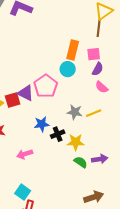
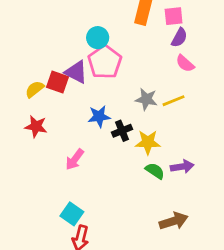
cyan circle: (68, 69) -> (98, 38), moved
red square: (13, 100) -> (58, 82), turned 35
pink arrow: (25, 154) -> (75, 159), turned -35

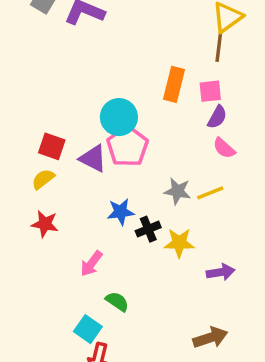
cyan circle: (98, 38) -> (119, 117), size x1.4
red square: (58, 82) -> (52, 146), moved
green semicircle: (155, 171) -> (117, 301), moved

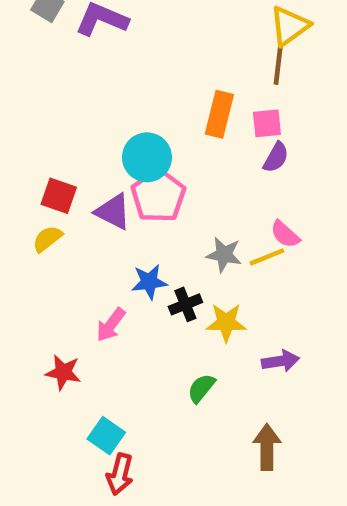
pink semicircle: (224, 148) -> (285, 234), moved
red star: (45, 224) -> (63, 372), moved
pink arrow: (91, 264) -> (111, 325), moved
green semicircle: (117, 301) -> (201, 388), moved, turned -85
brown arrow: (210, 338) -> (267, 447), turned -72

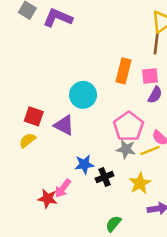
pink pentagon: (158, 196) -> (129, 126), moved
yellow star: (226, 323) -> (140, 183), moved, turned -30
red star: (63, 372) -> (48, 198), moved

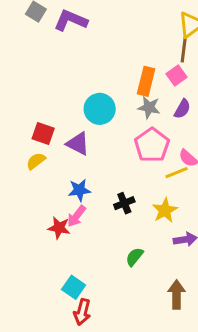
pink square: (150, 76) -> (177, 75), moved, turned -30
gray star: (126, 149) -> (149, 107), moved
blue star: (84, 164) -> (79, 190), moved

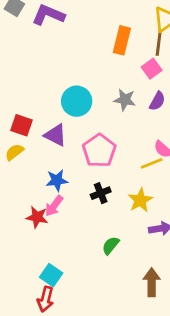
orange rectangle: (146, 81) -> (122, 40), moved
pink pentagon: (152, 145) -> (99, 151), moved
red arrow: (82, 312) -> (46, 299), moved

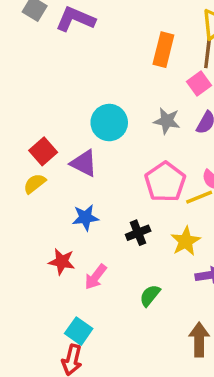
red square: (21, 125) -> (43, 151), turned 30
pink pentagon: (99, 151) -> (165, 182), moved
pink arrow: (54, 206) -> (96, 277), moved

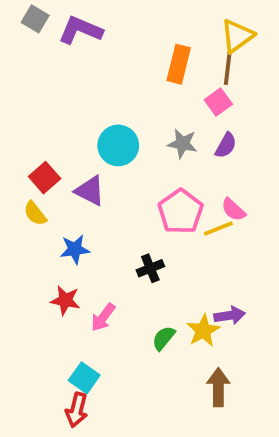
yellow semicircle: (35, 184) -> (35, 213), turned -90
blue star: (85, 217) -> (75, 249), moved
yellow star: (186, 241) -> (203, 331), moved

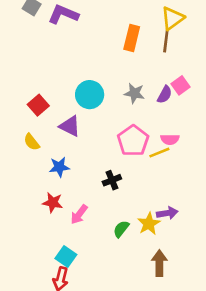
pink square: (218, 102) -> (180, 85), moved
red square: (45, 178) -> (38, 105), moved
pink semicircle: (233, 210) -> (170, 139), turned -42

